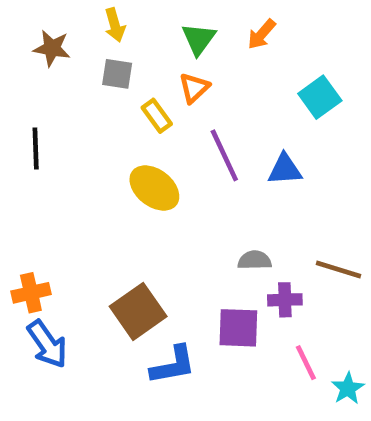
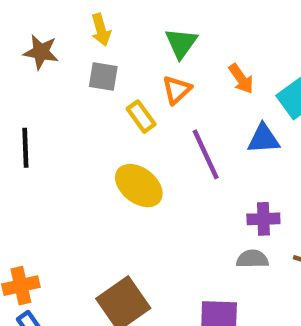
orange arrow: (262, 34) -> (241, 79), moved, turned -76
blue triangle: (285, 169) -> (263, 139), moved
gray semicircle: (255, 260) -> (252, 259), moved
purple cross: (285, 300) -> (263, 219), moved

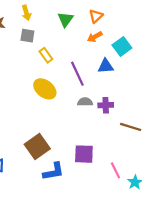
orange arrow: (241, 79) -> (95, 37), turned 96
orange triangle: (177, 90) -> (96, 16), moved
gray semicircle: (252, 259) -> (85, 102), moved

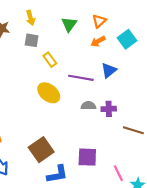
cyan square: (122, 47) -> (127, 39), moved
blue triangle: (106, 66) -> (109, 70), turned -35
purple line: (77, 74) -> (81, 78), turned -55

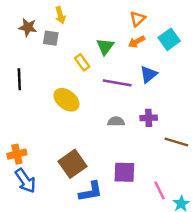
green triangle: (69, 24) -> (105, 47), moved
gray square: (32, 40) -> (51, 38), moved
yellow ellipse: (49, 93) -> (66, 100), moved
gray semicircle: (88, 106) -> (116, 121), moved

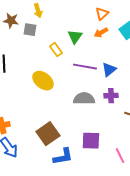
blue triangle: (149, 74) -> (109, 70), moved
gray semicircle: (116, 121) -> (84, 99), size x1.5

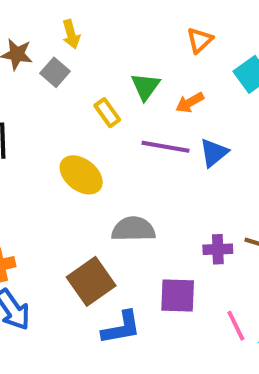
gray square: (30, 30) -> (55, 72), turned 32
orange arrow: (101, 33) -> (190, 103), moved
purple cross: (111, 96) -> (218, 249), moved
gray semicircle: (84, 99) -> (133, 229), moved

